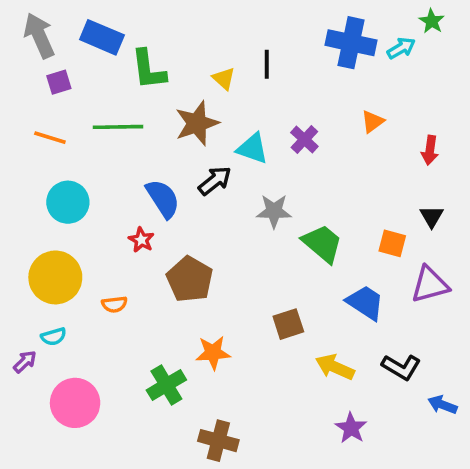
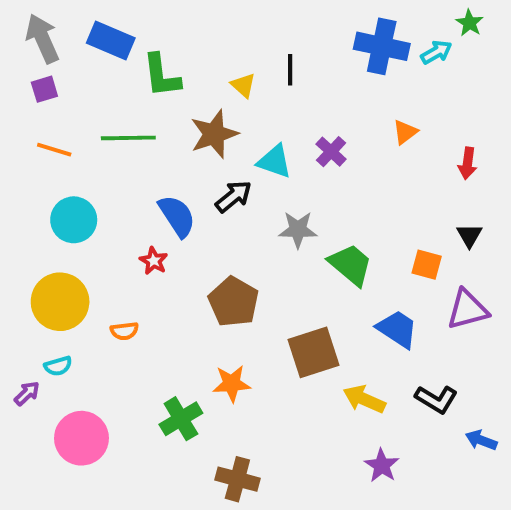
purple square: (59, 82) -> (44, 89), moved
brown pentagon: (190, 279) -> (234, 302), moved
brown square: (288, 324) -> (313, 352), size x1.5

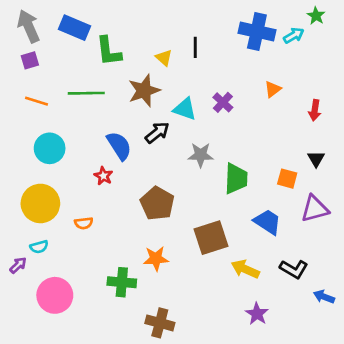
green trapezoid: (351, 265) -> (236, 179), turned 52
green cross: (181, 419) -> (122, 282), turned 36

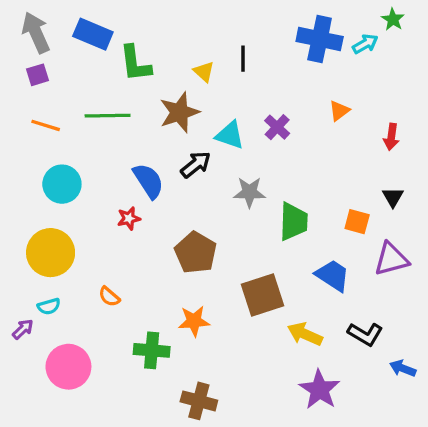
red star: (103, 176) -> (129, 218), turned 30
orange semicircle: (84, 223) -> (109, 297), moved, turned 48
purple star: (257, 314) -> (320, 390), size x1.4

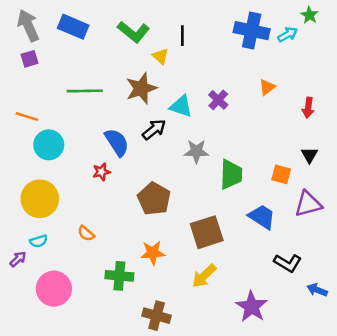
black line: (243, 59) -> (182, 36), moved
green L-shape: (135, 63) -> (133, 32), moved, turned -44
orange line: (46, 125) -> (27, 117), moved
yellow arrow: (305, 334) -> (204, 276), moved, turned -68

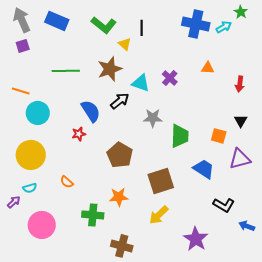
orange triangle: (267, 87) -> (208, 68), turned 40

